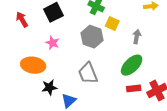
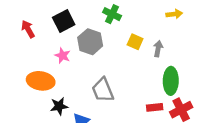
yellow square: (112, 23) -> (135, 42), moved
gray hexagon: (92, 37) -> (90, 42), moved
green ellipse: (132, 65) -> (171, 81), moved, turned -45

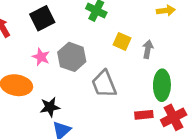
gray hexagon: (90, 42) -> (72, 57), moved
gray trapezoid: (103, 90) -> (104, 84), moved
black star: (59, 106) -> (50, 107), moved

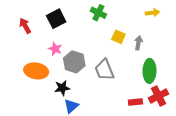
gray hexagon: (72, 57) -> (74, 62), moved
red rectangle: (144, 115) -> (135, 102), moved

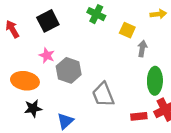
yellow square: (118, 37) -> (127, 30), moved
gray trapezoid: (104, 70) -> (103, 95), moved
black star: (62, 88) -> (33, 108), moved

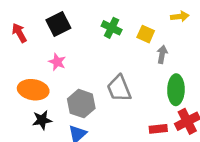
green cross: (96, 14) -> (112, 28), moved
gray hexagon: (69, 70) -> (81, 104), moved
gray trapezoid: (103, 95) -> (119, 88), moved

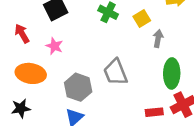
red arrow: (19, 33) -> (22, 34), moved
yellow square: (146, 34) -> (142, 19), turned 35
black star: (42, 120) -> (21, 108), moved

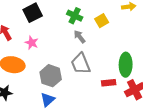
gray arrow: (158, 39) -> (80, 37), moved, turned -48
red rectangle: (154, 112) -> (109, 83), moved

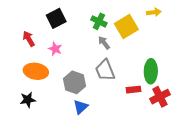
yellow square: (102, 21) -> (126, 26), size x1.6
blue triangle: (48, 100) -> (81, 107), moved

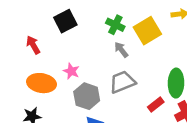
pink star: (55, 49) -> (71, 71), moved
gray trapezoid: (105, 70) -> (122, 82), turned 90
red rectangle: (134, 90) -> (156, 104), turned -32

